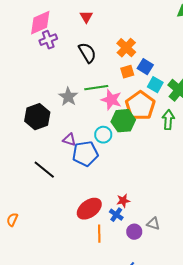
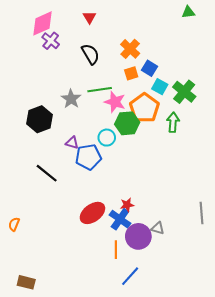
purple cross: (48, 40) -> (51, 41), turned -30
blue cross: (116, 215) -> (120, 219), size x1.5
purple circle: (134, 232) -> (138, 236), size x1.6
orange line: (99, 234) -> (116, 250), moved

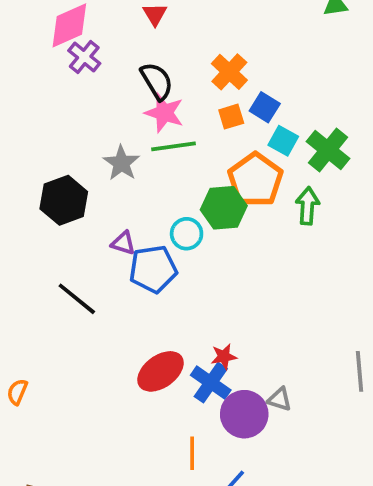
pink star: (115, 102) -> (164, 113), moved
orange line: (116, 250) -> (192, 453), moved

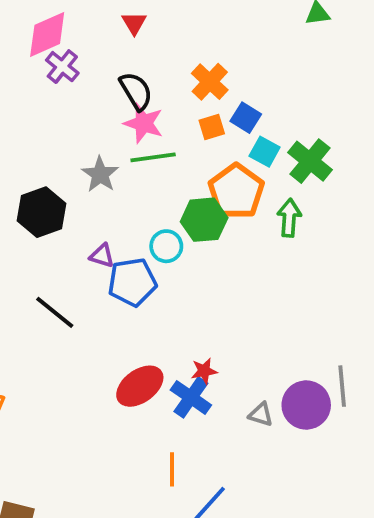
purple circle: (244, 414) -> (306, 405), moved

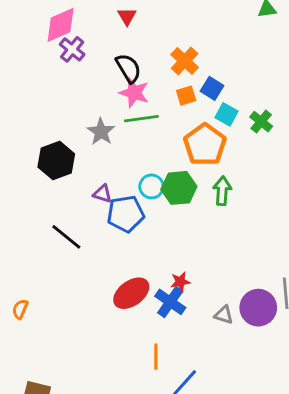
green cross: (310, 161) -> (261, 122), size x0.7
green arrow: (289, 218) -> (222, 191), moved
green hexagon: (204, 220) -> (179, 188), moved

